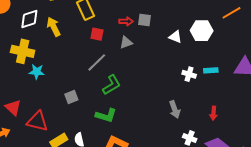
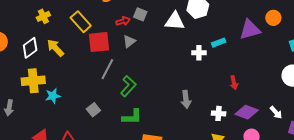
gray square: (145, 20) -> (140, 14), turned 32
red square: (97, 34) -> (99, 42), size x1.6
white triangle: (175, 37) -> (175, 21), size x1.5
gray arrow: (175, 109) -> (186, 99), moved, turned 30

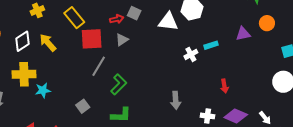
purple triangle: (250, 30) -> (243, 34), size x0.7
white cross: (199, 53) -> (191, 54), turned -32

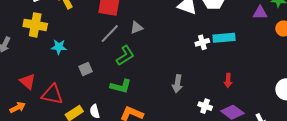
purple triangle: (243, 34) -> (260, 13), moved
gray triangle: (122, 40) -> (137, 28), moved
cyan rectangle: (211, 45) -> (224, 38), size x1.5
cyan star: (43, 90) -> (59, 47), moved

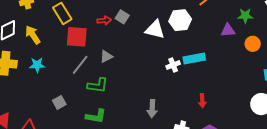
cyan star: (59, 47) -> (37, 65), moved
green L-shape: (125, 56) -> (98, 85), turned 45

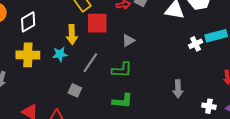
yellow arrow: (33, 35) -> (72, 35), moved, turned -144
gray line: (80, 65) -> (90, 63), moved
gray square: (59, 102) -> (75, 90), moved, turned -32

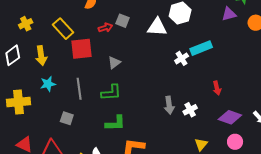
yellow arrow: (72, 35) -> (41, 56), moved
yellow cross: (28, 55) -> (18, 102), moved
gray line: (90, 63) -> (79, 89), turned -35
white cross: (209, 106) -> (190, 110), moved, turned -32

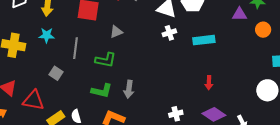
white cross: (182, 58) -> (169, 33), moved
gray arrow: (169, 105) -> (129, 89), moved
white cross: (190, 110) -> (176, 114), moved

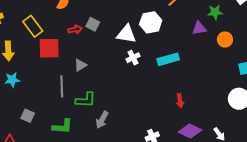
gray line: (76, 48) -> (62, 86), moved
green L-shape: (106, 60) -> (86, 100), moved
gray arrow: (129, 89) -> (102, 120), turned 30
green L-shape: (102, 91) -> (62, 126), moved

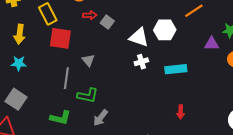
red arrow: (75, 29) -> (90, 15), moved
gray triangle: (80, 65) -> (88, 60), turned -48
gray square: (28, 116) -> (16, 99), moved, size x1.5

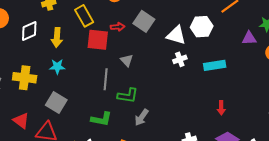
red arrow: (90, 15) -> (118, 27), moved
gray square: (107, 22) -> (144, 21), size x1.5

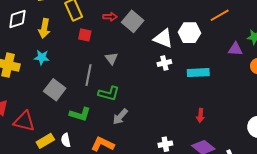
red arrow: (118, 27) -> (110, 17), moved
red square: (98, 40) -> (85, 35), size x0.6
gray square: (56, 103) -> (55, 90), moved

